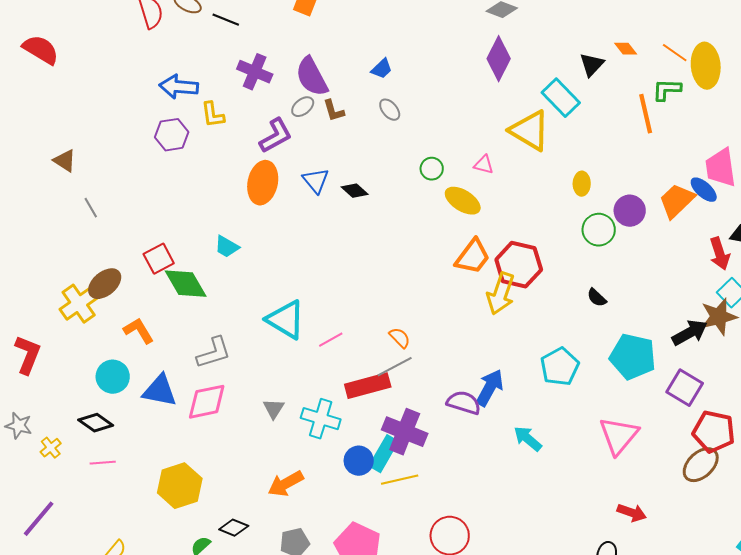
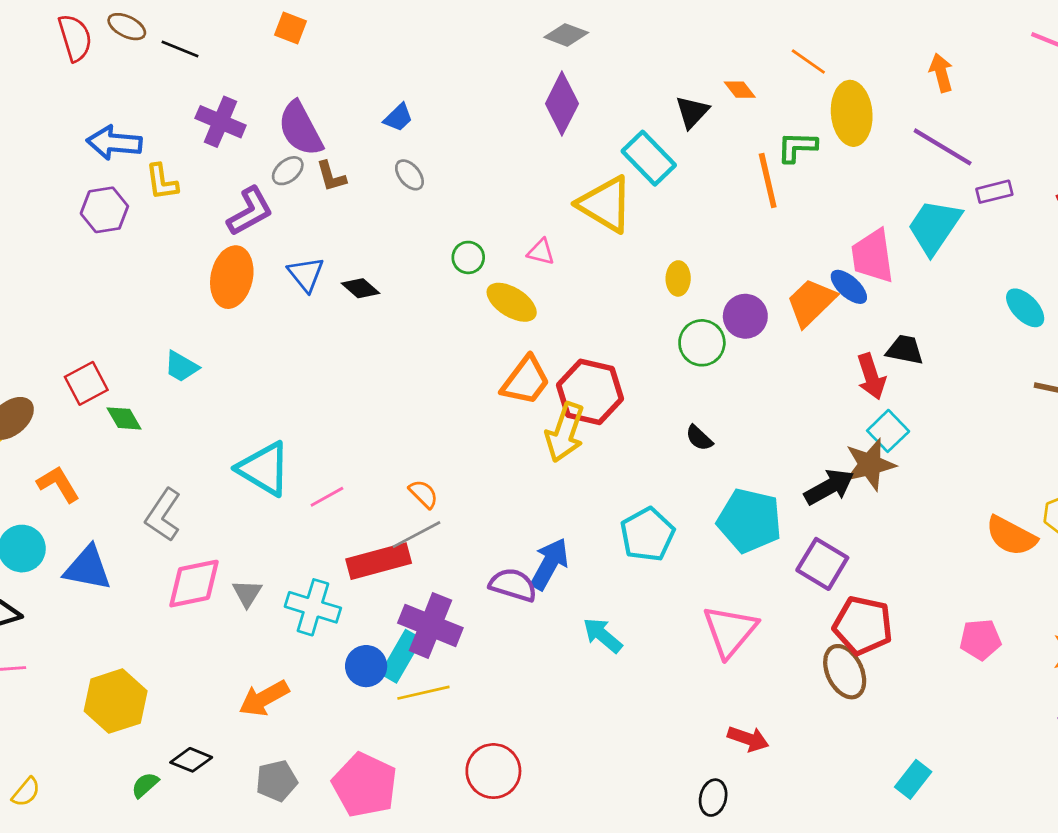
orange line: (675, 53) -> (808, 62), moved
green diamond: (186, 284) -> (124, 418), size x0.6
gray L-shape: (214, 353) -> (163, 515), turned 141
pink diamond: (207, 402) -> (194, 584), moved
brown ellipse: (701, 465) -> (845, 672), turned -72

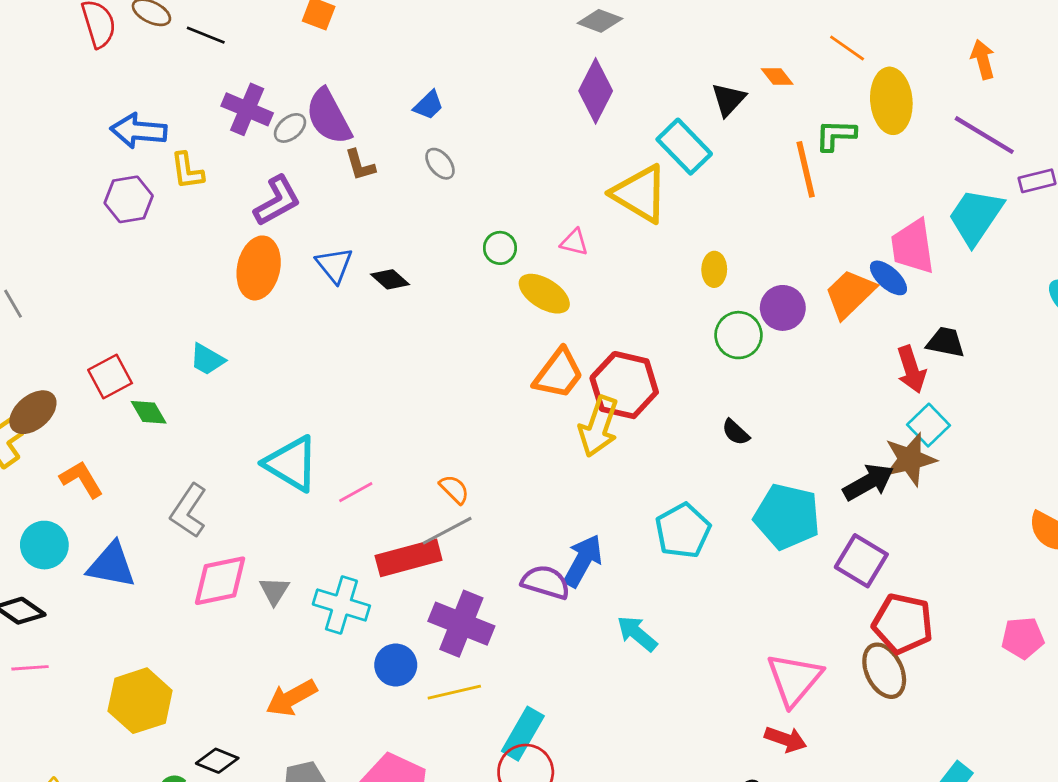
gray ellipse: (288, 171) -> (290, 128), moved
pink triangle: (730, 631) -> (794, 679), moved
cyan rectangle: (401, 656) -> (523, 734), moved

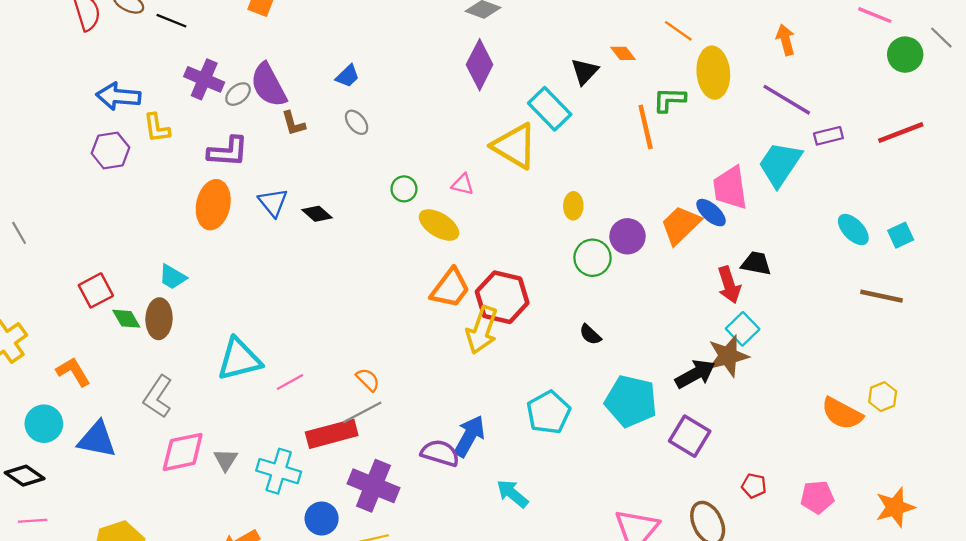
purple L-shape: (277, 201) -> (228, 152), turned 33
brown ellipse: (33, 412) -> (159, 319), moved, turned -48
cyan triangle: (291, 464) -> (239, 359), turned -45
red pentagon: (903, 624) -> (754, 486), moved, size x0.5

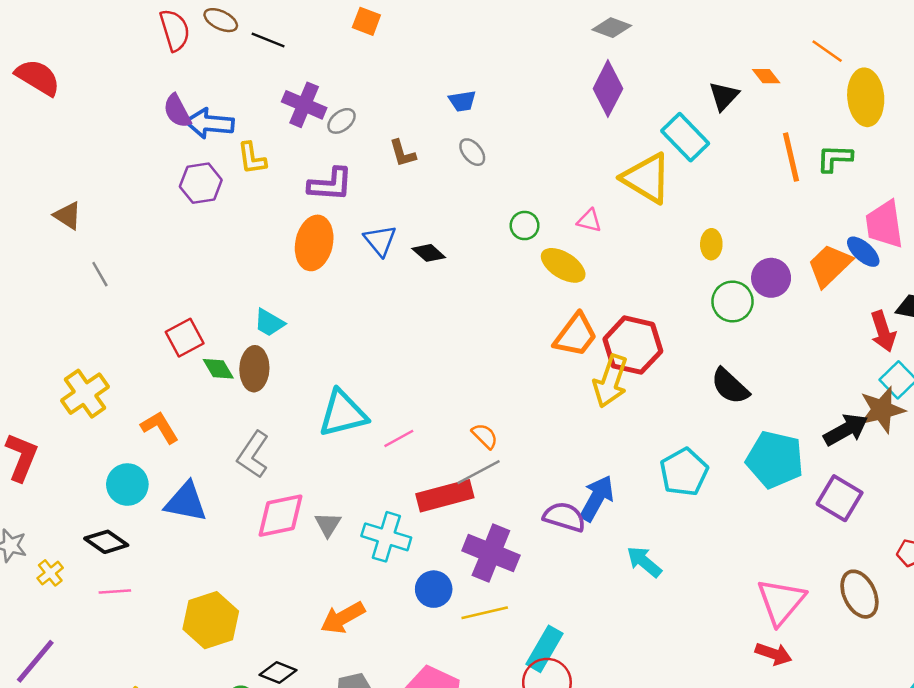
blue trapezoid: (348, 76) -> (462, 101), turned 35
purple semicircle: (269, 85) -> (177, 111), moved, size x0.7
green L-shape: (669, 100) -> (835, 158), moved
black semicircle: (590, 334) -> (730, 386), size x1.6

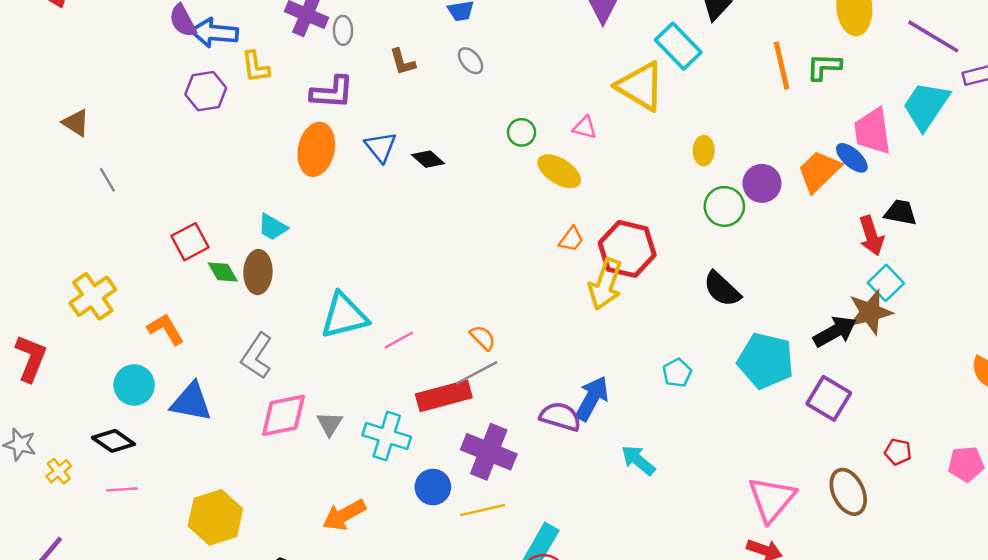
gray ellipse: (342, 121) -> (343, 30), turned -52
orange trapezoid: (576, 335) -> (571, 239), size x0.6
cyan pentagon: (684, 472) -> (677, 373), size x0.6

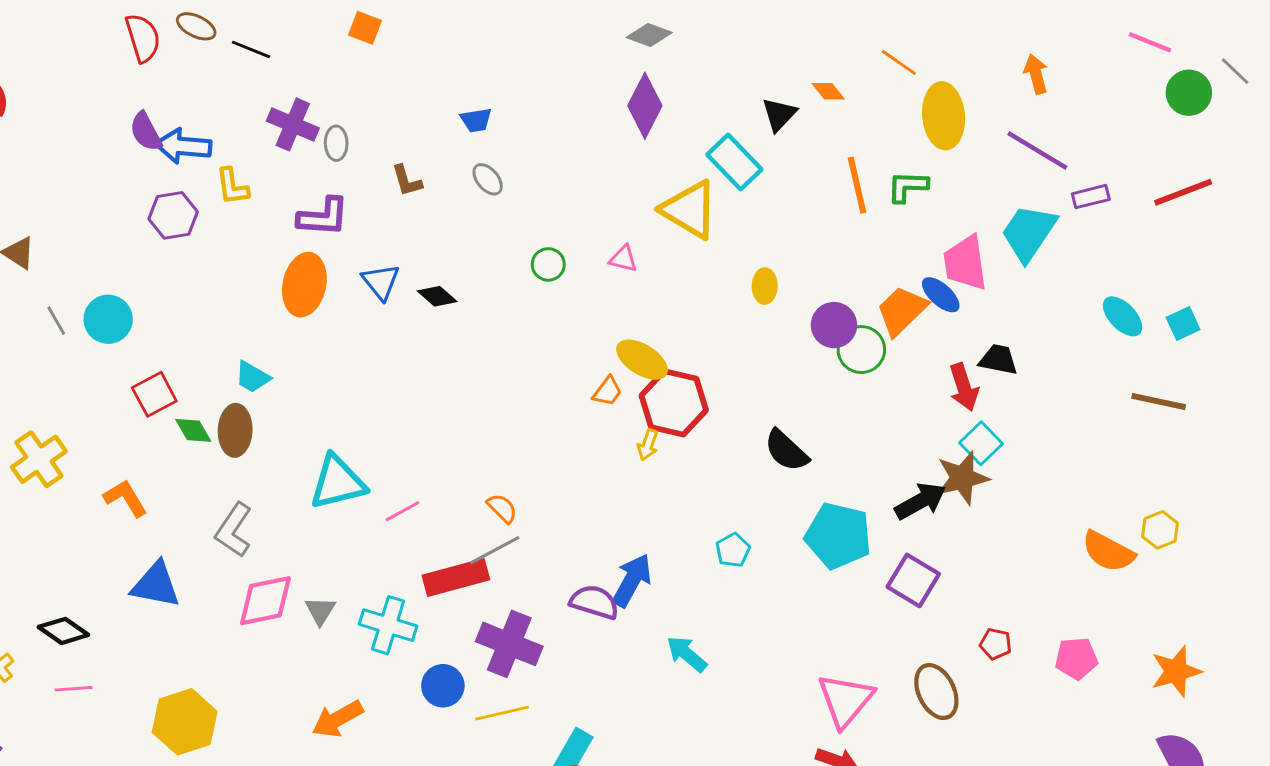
yellow ellipse: (559, 171) -> (642, 360), moved
green circle: (724, 206) -> (861, 350), moved
yellow arrow: (605, 284) -> (648, 445), size x0.5
cyan circle: (134, 385) -> (108, 319), moved

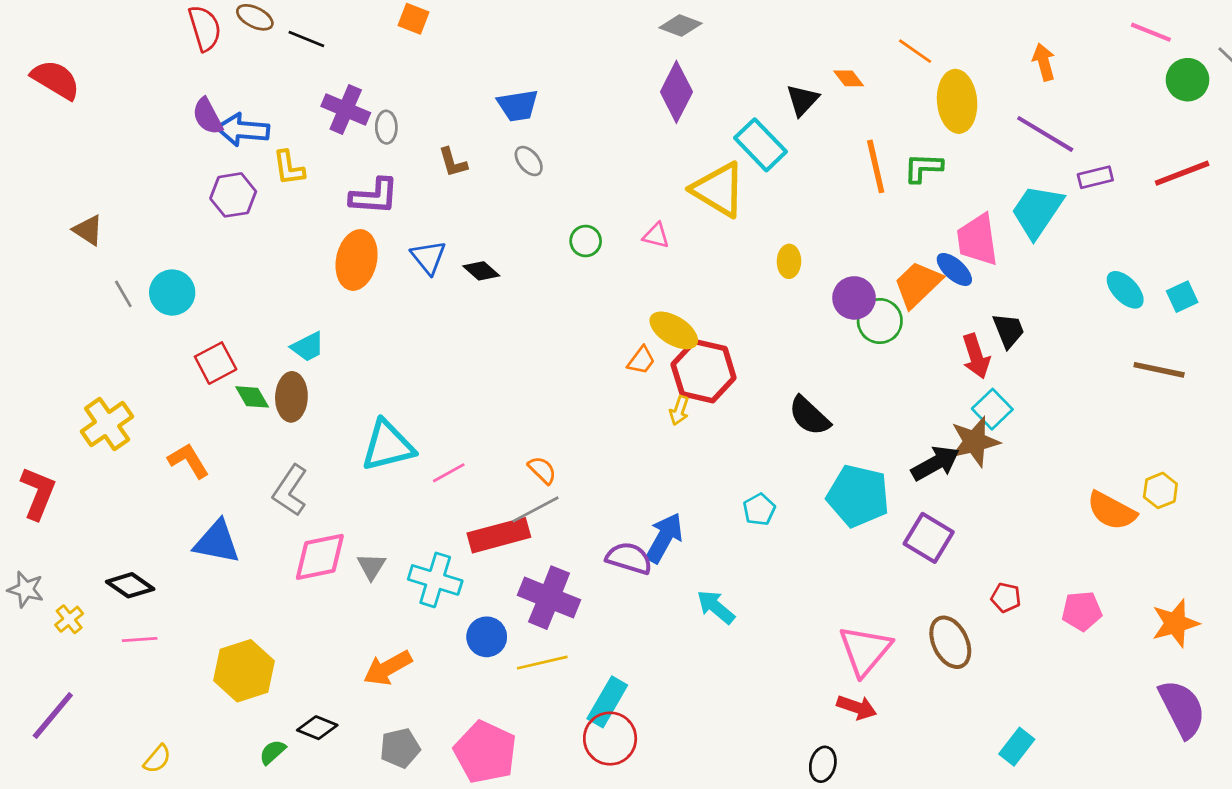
blue trapezoid: (476, 120) -> (518, 105), size x1.4
black trapezoid: (998, 360) -> (1009, 330), turned 57
cyan trapezoid: (252, 377) -> (308, 347), turned -57

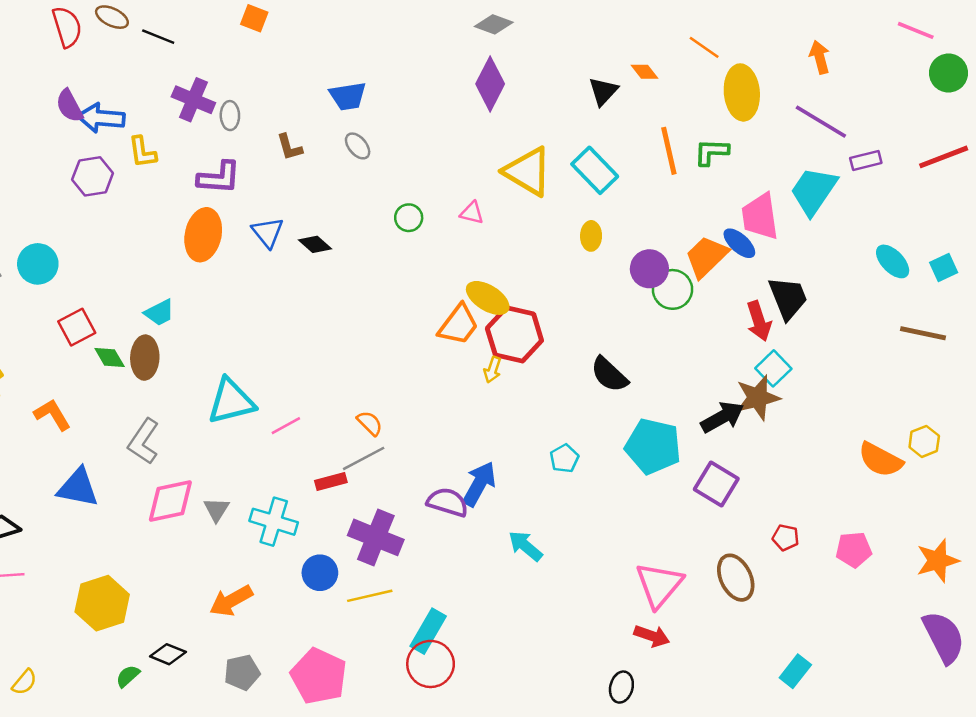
cyan rectangle: (760, 145) -> (595, 170), moved
black trapezoid: (1009, 330) -> (788, 298), size x1.4
orange trapezoid: (641, 360) -> (459, 325), size x1.6
red rectangle: (499, 535) -> (331, 482), size x0.6

